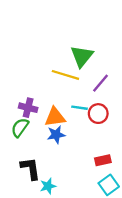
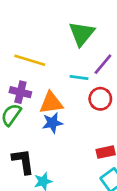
yellow line: (65, 75) -> (30, 60), moved
cyan line: (79, 108) -> (79, 78), moved

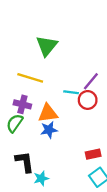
green triangle: (82, 34) -> (47, 46), moved
red circle: (100, 99) -> (88, 100), moved

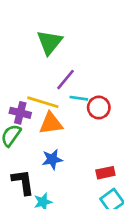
yellow line: (30, 78) -> (43, 102), moved
purple line: (91, 81) -> (66, 80), moved
blue star: (49, 130) -> (52, 159), moved

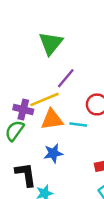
cyan line: (79, 98) -> (78, 124), moved
yellow line: (43, 102) -> (44, 99), turned -40

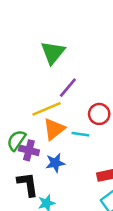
purple cross: (23, 109) -> (29, 150), moved
orange triangle: (52, 119) -> (54, 129), turned -30

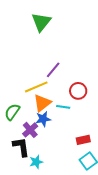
green triangle: (53, 52) -> (41, 22), moved
purple cross: (29, 150) -> (30, 130), moved, turned 35
blue star: (55, 163) -> (43, 119), moved

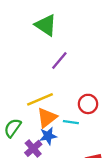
green triangle: (41, 22) -> (46, 25), turned -35
purple line: (53, 70) -> (59, 61), moved

